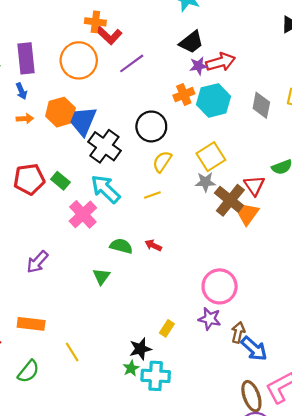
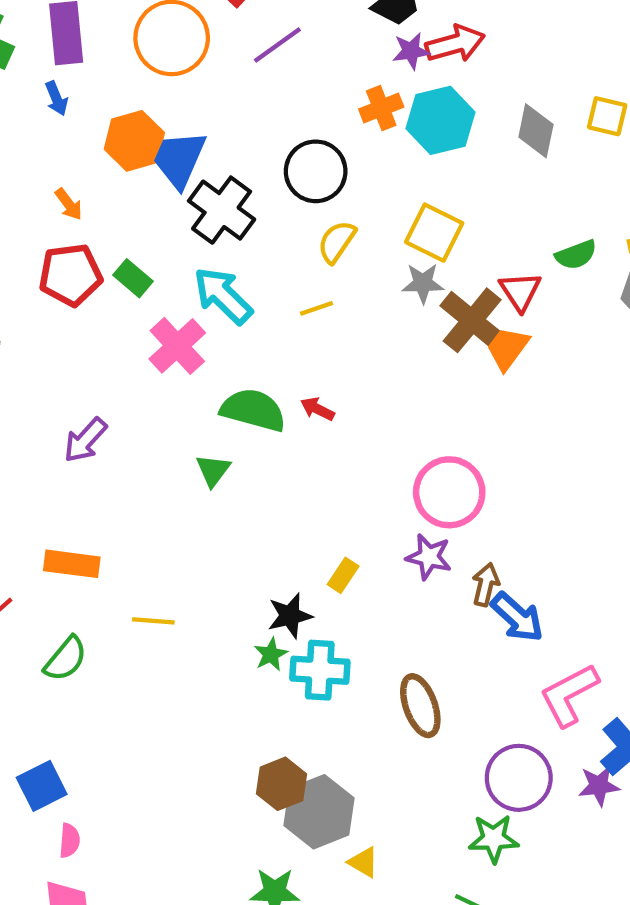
orange arrow: (25, 119) -> (69, 204), moved, turned 56
yellow square: (211, 157) -> (434, 233), turned -32
green semicircle: (121, 246) -> (253, 410), size x1.4
yellow line: (72, 352) -> (153, 621), turned -54
brown ellipse: (251, 396) -> (420, 706), moved

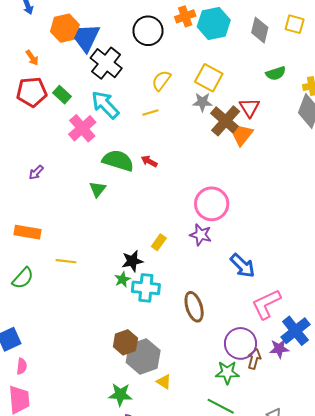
black circle: (316, 171) -> (148, 31), moved
green semicircle: (576, 255) -> (276, 73), moved
purple arrow: (85, 440) -> (36, 172), size x0.7
brown arrow: (486, 585) -> (254, 359), moved

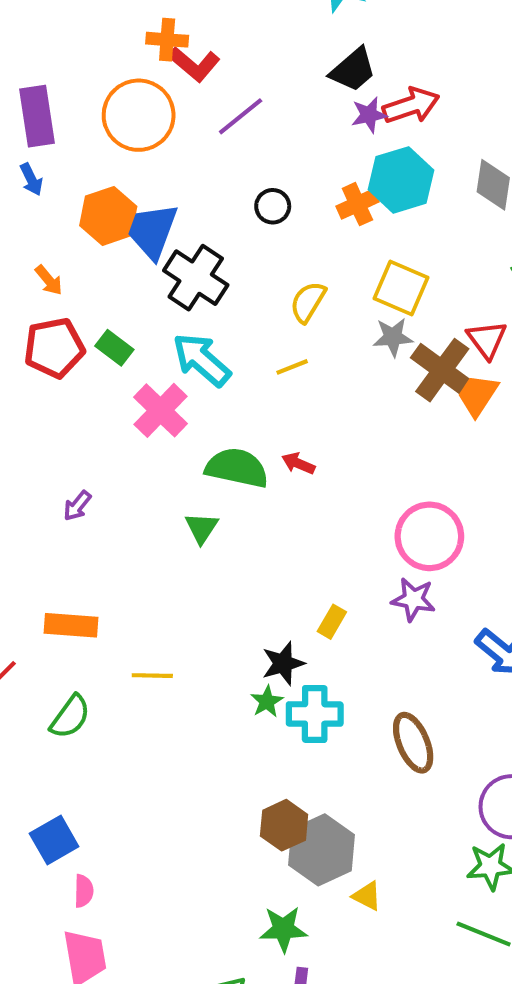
orange cross: (185, 16) -> (357, 204), moved
black circle: (148, 31) -> (273, 206), size x0.6

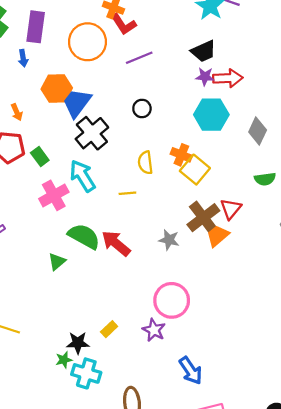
orange cross: (357, 204) -> (181, 155), moved, turned 30
yellow semicircle: (308, 302) -> (145, 163), turned -55
gray star: (393, 337) -> (169, 240), moved
red arrow: (298, 463) -> (116, 243), size x1.8

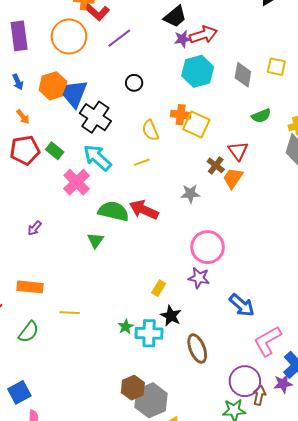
blue arrow: (23, 58) -> (18, 82), moved
brown cross: (203, 218) -> (216, 165), size x0.6
black star: (78, 343) -> (171, 316), moved, turned -30

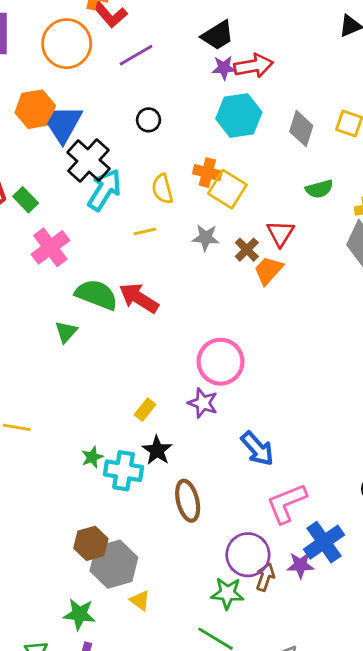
cyan arrow: (97, 158) -> (105, 190), moved, turned 72
gray star: (190, 194) -> (206, 238), moved

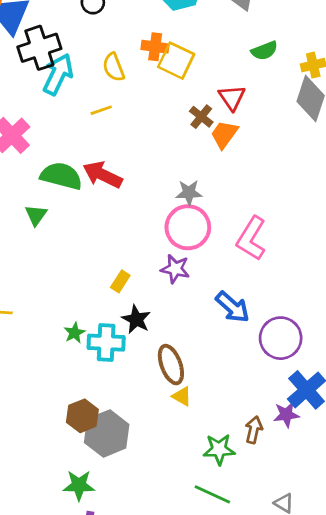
black cross: (88, 161) -> (39, 48), turned 36
gray star: (206, 238) -> (189, 193), moved
pink L-shape: (287, 503) -> (251, 238), moved, turned -30
purple circle: (248, 555) -> (281, 338), moved
yellow triangle: (140, 600) -> (182, 396), moved

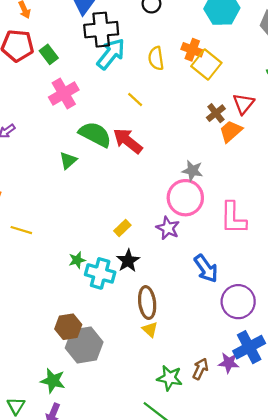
yellow line: (101, 110) -> (135, 100), moved, turned 49
pink L-shape: (251, 238) -> (233, 218), turned -44

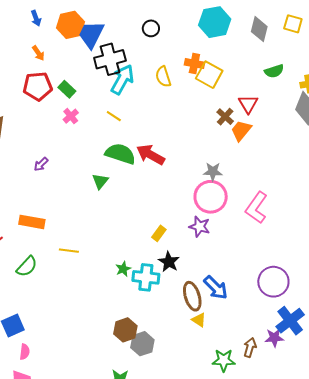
pink cross: (64, 94) -> (71, 116), moved, size x0.6
yellow line: (135, 100) -> (114, 116), moved
pink L-shape: (233, 218) -> (256, 208), turned 44
blue arrow: (206, 268) -> (216, 288), moved
gray hexagon: (84, 345) -> (142, 344), size x0.7

